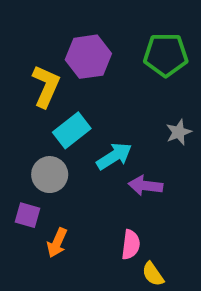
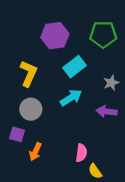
yellow L-shape: (46, 86) -> (29, 74), moved
cyan rectangle: (72, 130) -> (74, 67), moved
purple arrow: (145, 186) -> (107, 111), moved

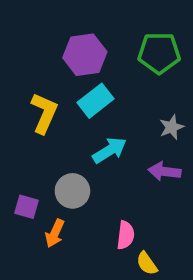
cyan rectangle: (74, 67) -> (95, 101), moved
gray circle: (31, 109) -> (72, 191), moved

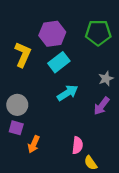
yellow L-shape: (44, 113) -> (23, 55), moved
purple arrow: (164, 171) -> (102, 106), turned -60
gray circle: (72, 191) -> (17, 105), moved

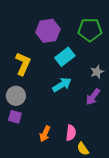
yellow L-shape: (23, 55) -> (23, 64), moved
cyan rectangle: (59, 62) -> (65, 57), moved
orange arrow: (34, 144) -> (45, 134), moved

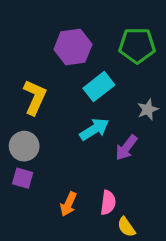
purple arrow: (93, 97) -> (126, 148), moved

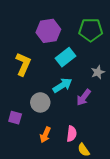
gray circle: (24, 146) -> (40, 102), moved

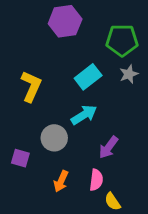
purple hexagon: (48, 31) -> (65, 21), moved
gray star: (98, 72) -> (129, 74), moved
purple arrow: (84, 97) -> (108, 147), moved

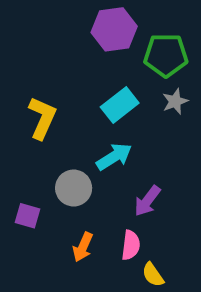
purple hexagon: (65, 21) -> (114, 29), moved

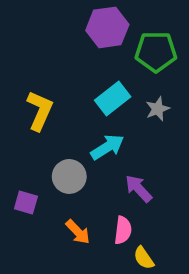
gray star: (175, 101) -> (158, 109), moved
purple arrow: (147, 201) -> (139, 189), turned 100
orange arrow: (83, 247) -> (78, 232), turned -68

